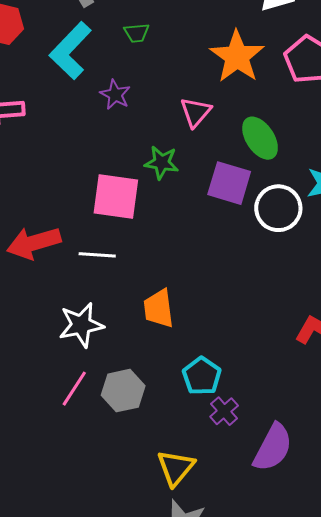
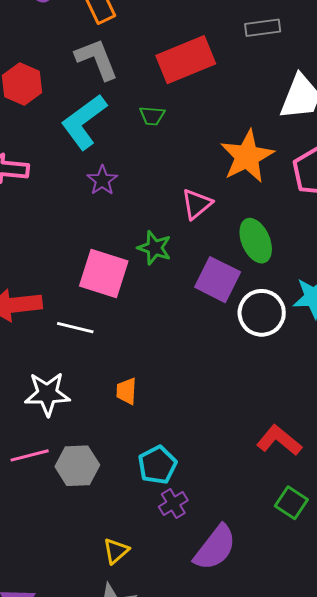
purple star: (115, 95) -> (102, 180), moved
orange trapezoid: (159, 309) -> (126, 391), size x0.7
pink line: (74, 389) -> (30, 455), turned 33
yellow triangle: (176, 468) -> (116, 551), size x0.7

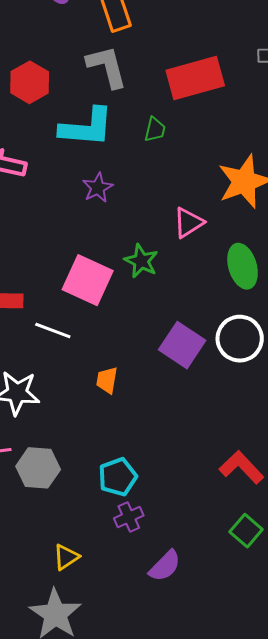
green trapezoid: (152, 116) -> (155, 130), turned -88
cyan L-shape: (84, 122) -> (87, 127), turned -146
purple square: (218, 280) -> (182, 345), moved
orange trapezoid: (126, 391) -> (107, 380), moved
purple semicircle: (215, 548) -> (165, 566), size x0.7

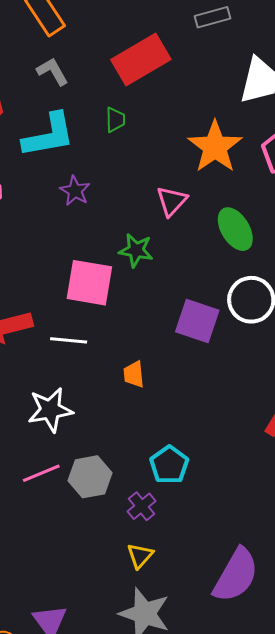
gray L-shape: (107, 67) -> (53, 71), size x0.7
purple cross: (129, 517) -> (142, 506), moved
purple semicircle: (165, 566) -> (236, 575), moved, size x1.6

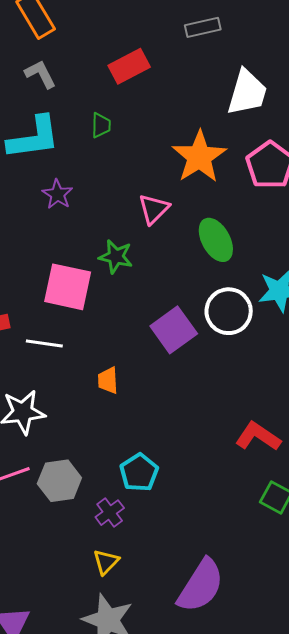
red rectangle: (141, 60) -> (129, 66), size x0.7
purple square: (197, 321) -> (174, 330), turned 33

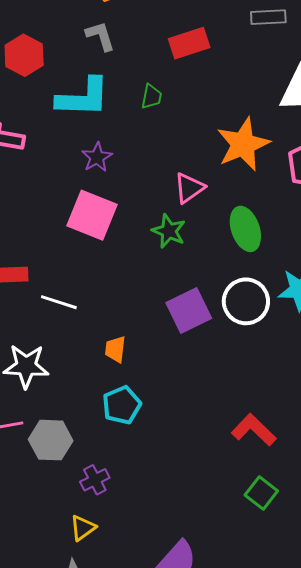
green star: (116, 257) -> (169, 231), moved
pink square: (68, 287) -> (92, 215), moved
cyan pentagon: (139, 472) -> (122, 405), moved

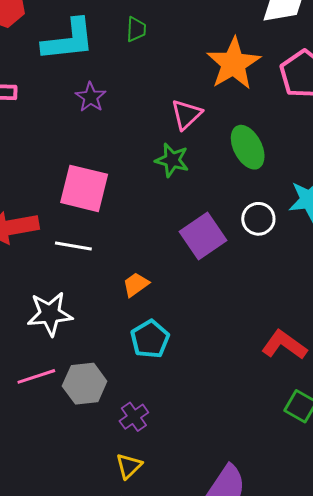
pink square: (92, 215) -> (84, 188), moved
white circle: (246, 301) -> (258, 219), size x0.7
orange trapezoid: (115, 349) -> (136, 285), turned 56

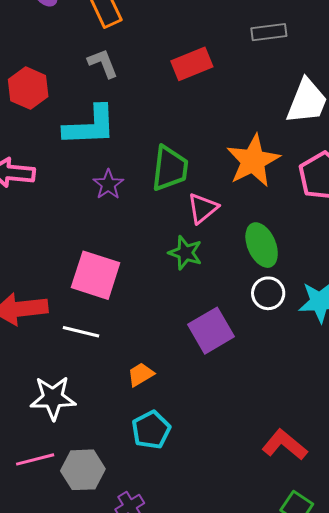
green trapezoid: (136, 29) -> (170, 168), moved, size x1.8
white circle: (258, 219) -> (268, 293), moved

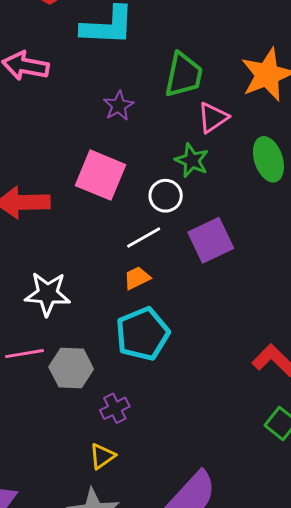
purple star: (108, 184) -> (119, 106), moved
white circle: (268, 293) -> (166, 196), moved
white line: (81, 332) -> (144, 237), moved, turned -48
cyan pentagon: (151, 430) -> (143, 334), size x1.4

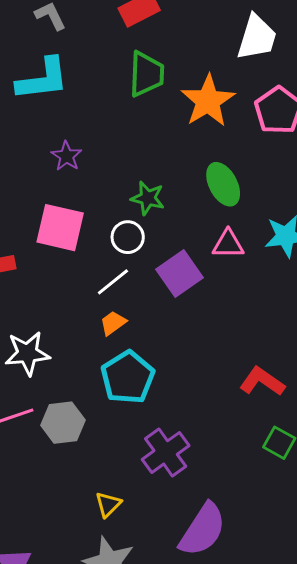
green trapezoid: (184, 75) -> (146, 74), moved
pink triangle: (213, 118) -> (228, 244), moved, turned 44
purple cross: (115, 408) -> (166, 452), moved, size x1.6

